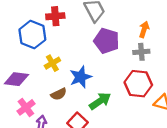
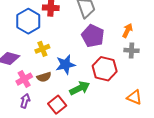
gray cross: (141, 52) -> (132, 50), moved
red hexagon: (138, 84) -> (105, 69), moved
pink cross: (26, 107) -> (24, 79), moved

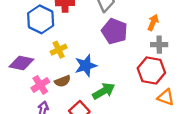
red hexagon: (105, 69) -> (151, 71), moved

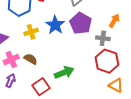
gray cross: (159, 45) -> (103, 38), moved
blue star: (86, 66) -> (55, 25), moved, turned -30
brown semicircle: (63, 81) -> (31, 59), turned -136

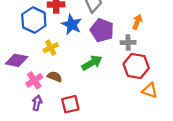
blue star: (55, 25) -> (72, 25), moved
green arrow: (64, 73) -> (92, 63), moved
red square: (41, 87) -> (70, 104), turned 30

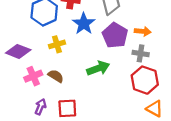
orange arrow: (137, 22) -> (143, 31), moved, turned 64
purple arrow: (37, 103) -> (40, 107), moved

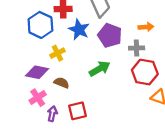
orange arrow: (143, 31) -> (146, 27), moved
purple diamond: (18, 51) -> (37, 72), moved
pink cross: (33, 76) -> (38, 98), moved

